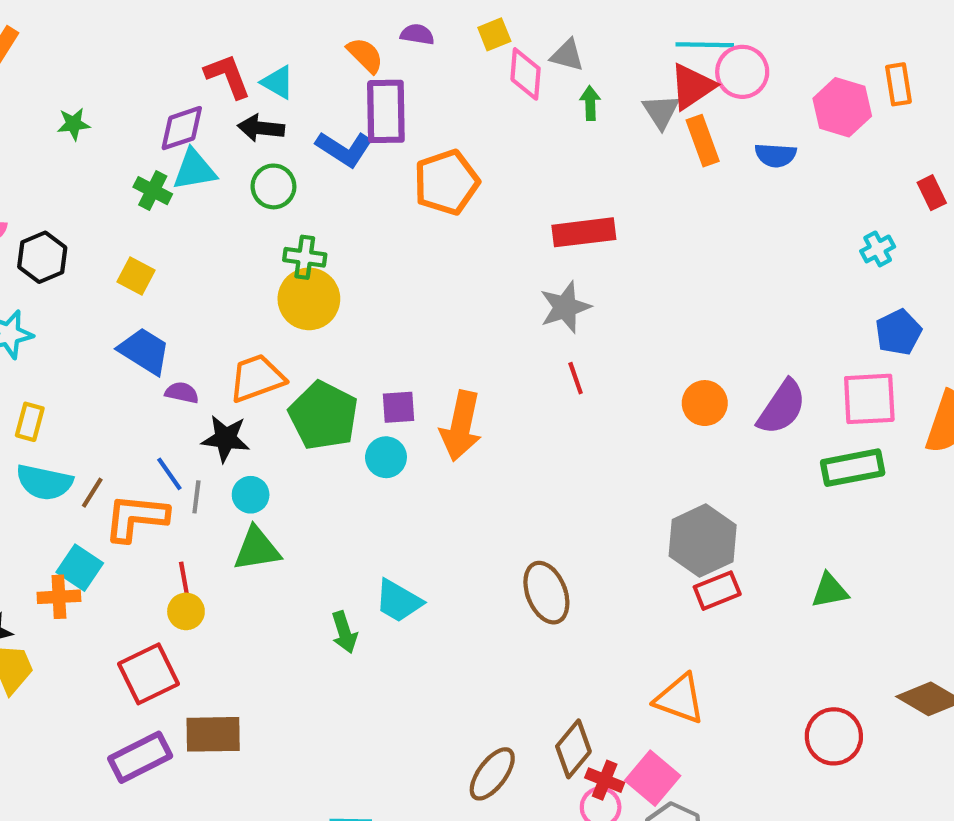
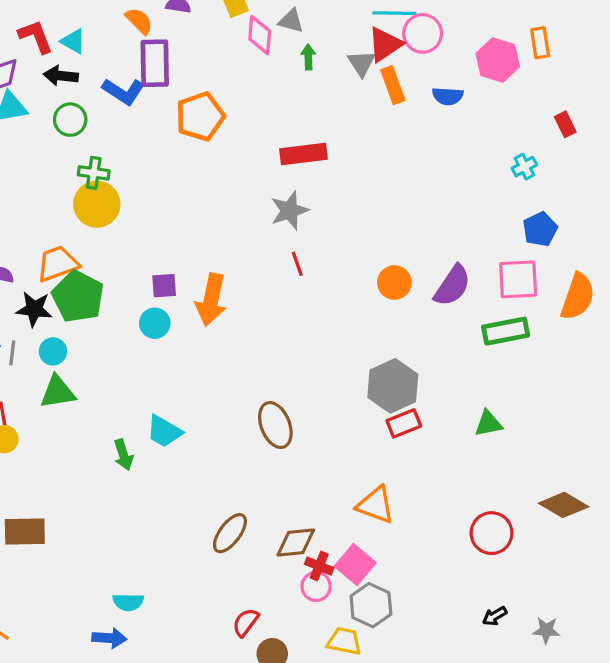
green pentagon: (323, 416) -> (78, 297), moved
brown diamond: (573, 749) -> (296, 542), turned 45
brown ellipse: (492, 774) -> (230, 533), moved

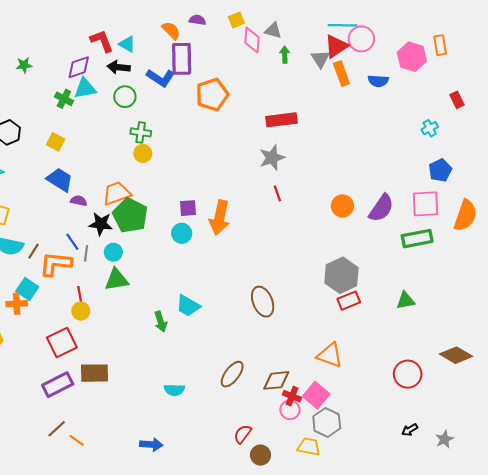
yellow circle: (97, 204) -> (143, 153), size x0.6
cyan semicircle: (128, 602) -> (174, 390), moved
gray star: (546, 630) -> (444, 439), turned -30

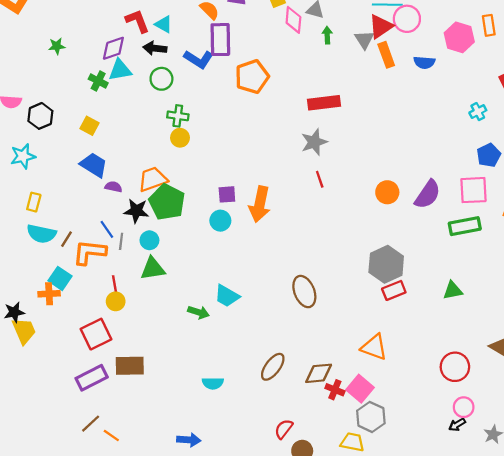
green arrow: (161, 322) -> (199, 312), turned -54
pink circle: (290, 410) -> (464, 407), moved

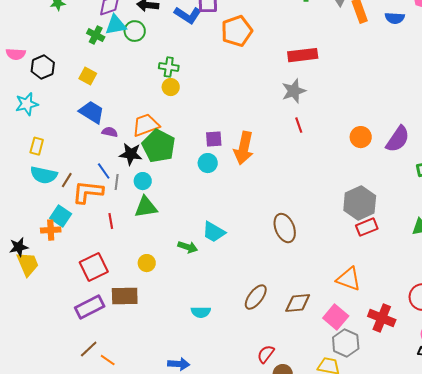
green circle: (161, 79) -> (135, 31), moved
yellow circle: (116, 301) -> (147, 263), moved
red cross: (335, 390) -> (382, 318), moved, size x1.5

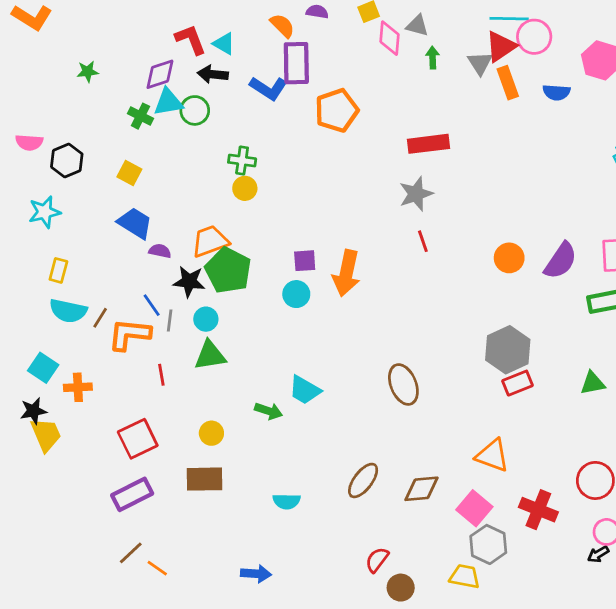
cyan square: (61, 216) -> (43, 368), moved
brown rectangle: (125, 296) -> (204, 479), moved

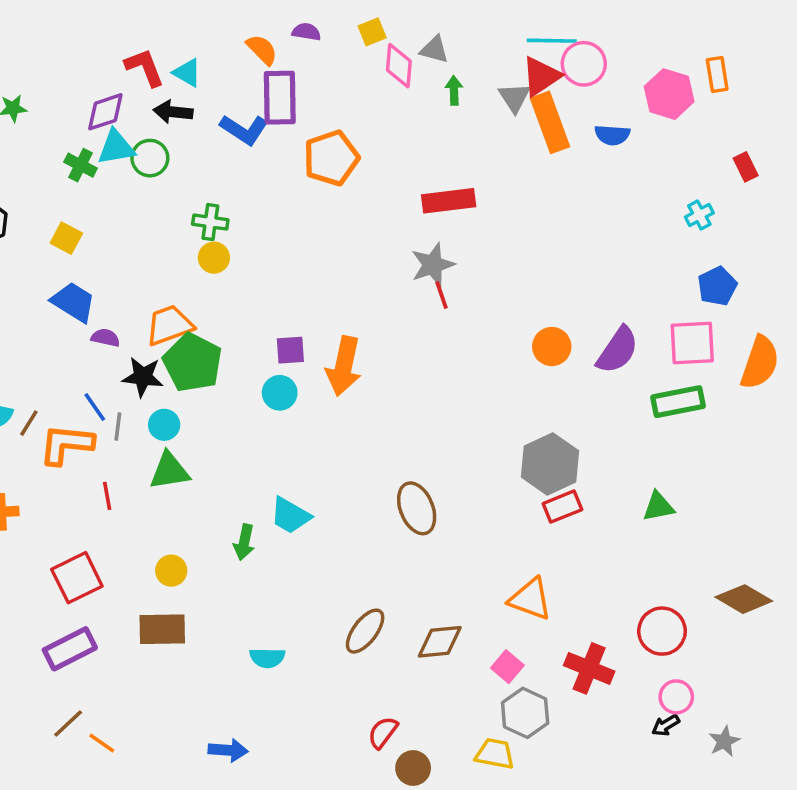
orange rectangle: (508, 83) -> (550, 122), size x1.4
red line: (423, 241) -> (442, 295), moved
green arrow: (268, 411) -> (244, 542), turned 84
pink square: (474, 508) -> (507, 667), size x0.7

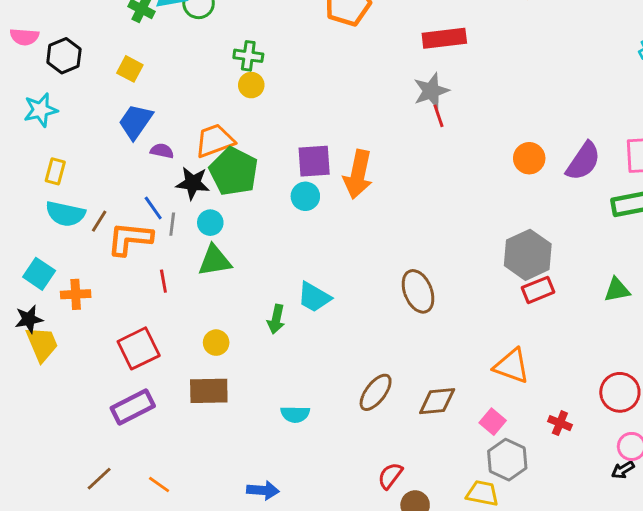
blue trapezoid: (73, 302) -> (136, 122), turned -87
purple square: (290, 350) -> (314, 161), size x1.4
red cross: (589, 668) -> (560, 423), size x0.6
brown line: (68, 724) -> (99, 479), moved

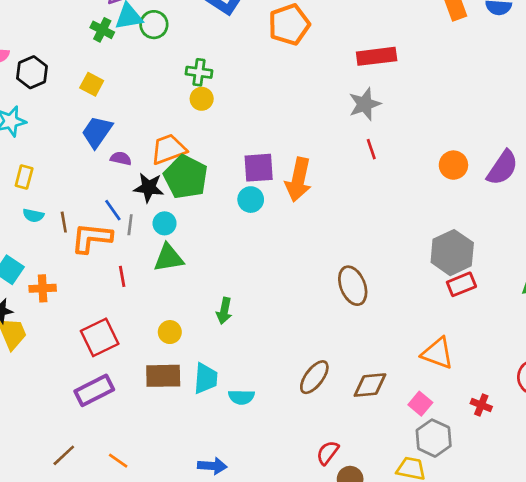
red line: (439, 116) -> (371, 149), moved
cyan semicircle: (65, 214) -> (33, 215), size x0.6
brown line: (99, 221) -> (64, 222), turned -42
cyan trapezoid: (314, 297) -> (206, 378), moved, turned -116

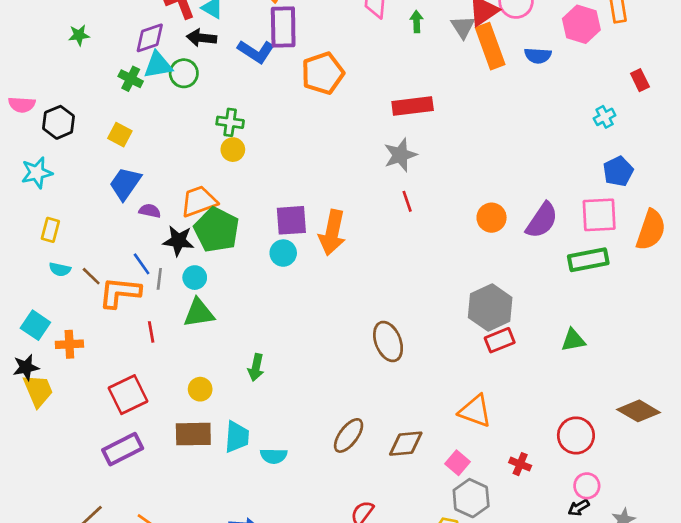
brown line: (64, 222) -> (91, 276), turned -36

